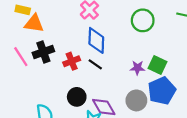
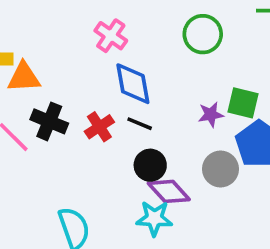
black cross: (43, 52) -> (49, 121), turned -36
black circle: (77, 97) -> (150, 165), moved

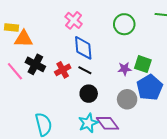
purple diamond: (169, 191) -> (107, 123), moved
cyan star: (154, 218) -> (88, 123), turned -30

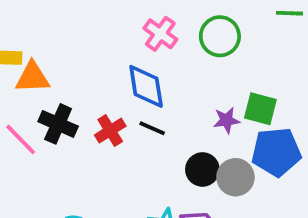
pink cross: (74, 20) -> (160, 34), moved
blue pentagon: (150, 87) -> (276, 152), turned 30
black circle: (89, 94) -> (202, 169), moved

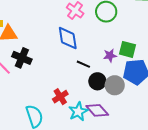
black line: (152, 128) -> (83, 64), moved
red cross: (110, 131) -> (60, 97), moved

